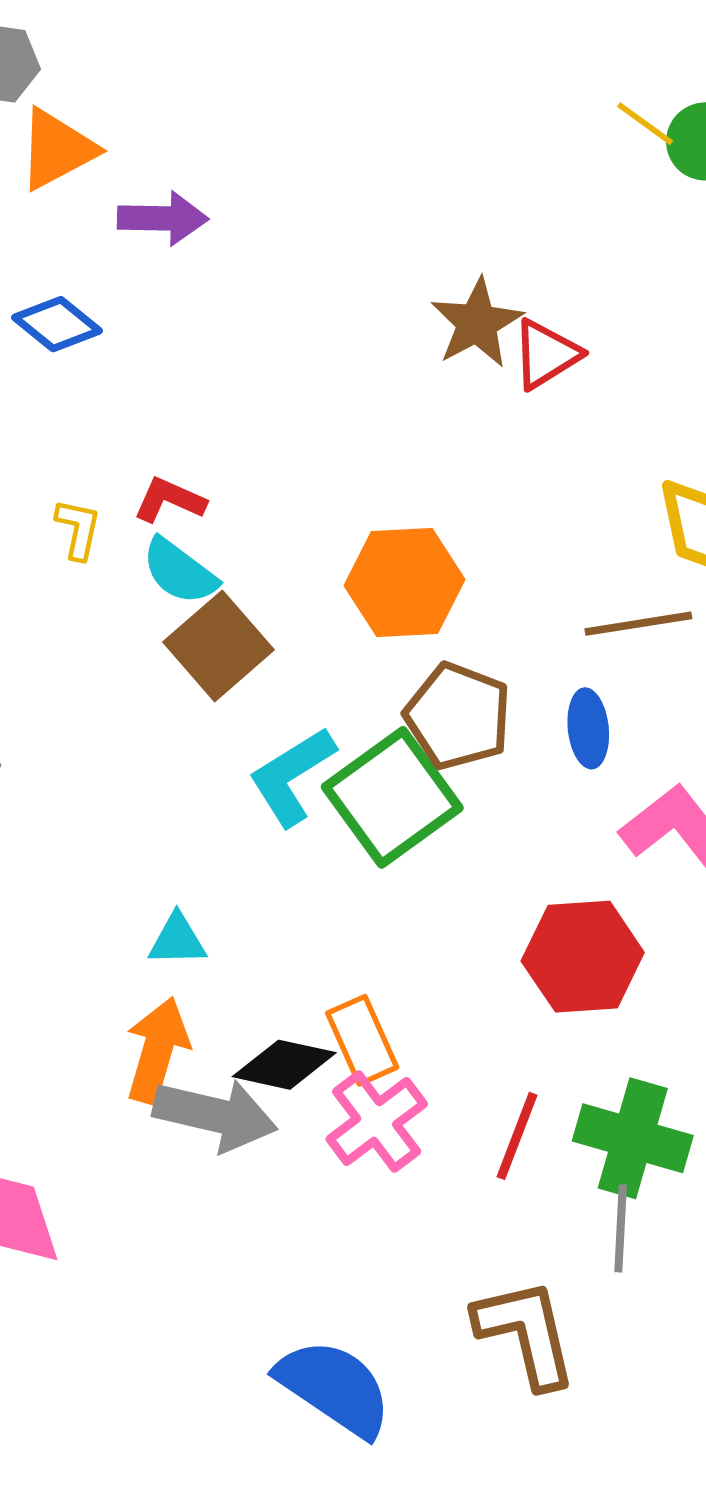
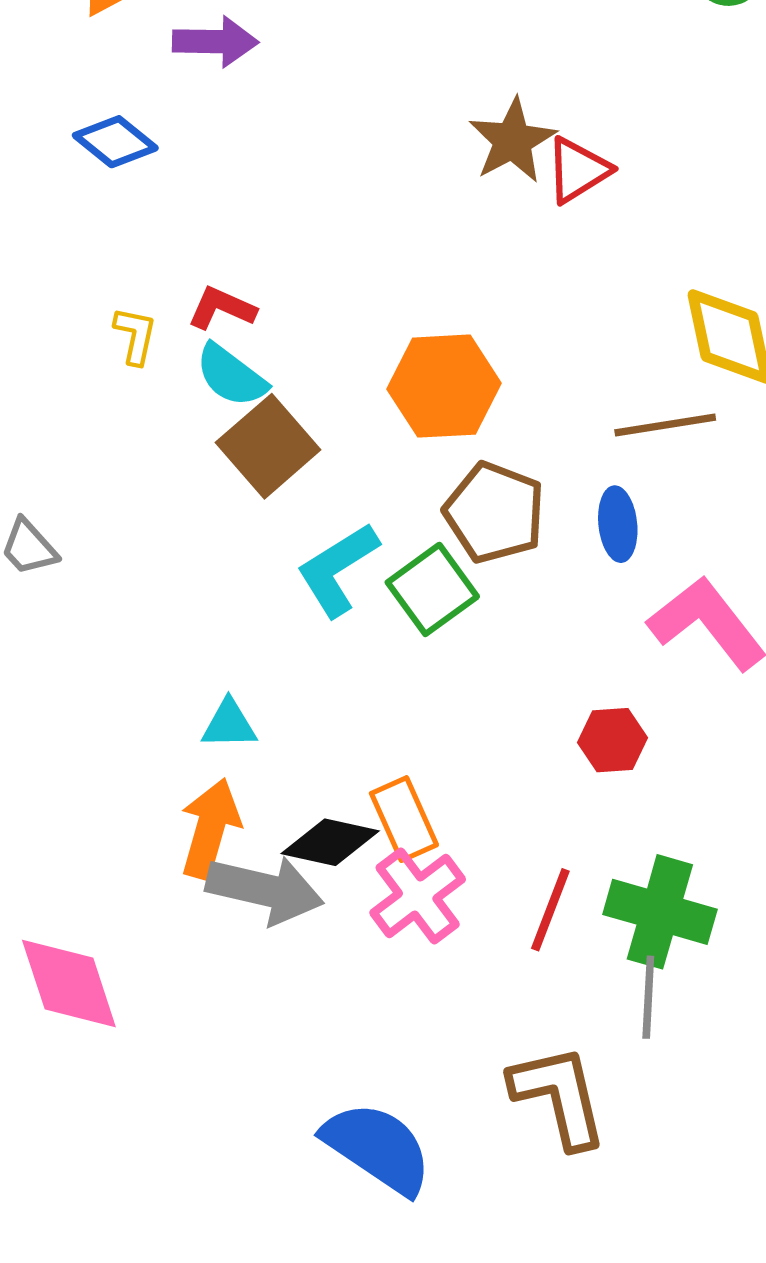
green square: (392, 797) -> (432, 589), size x0.7
red hexagon: (583, 957) -> (613, 740), size x0.6

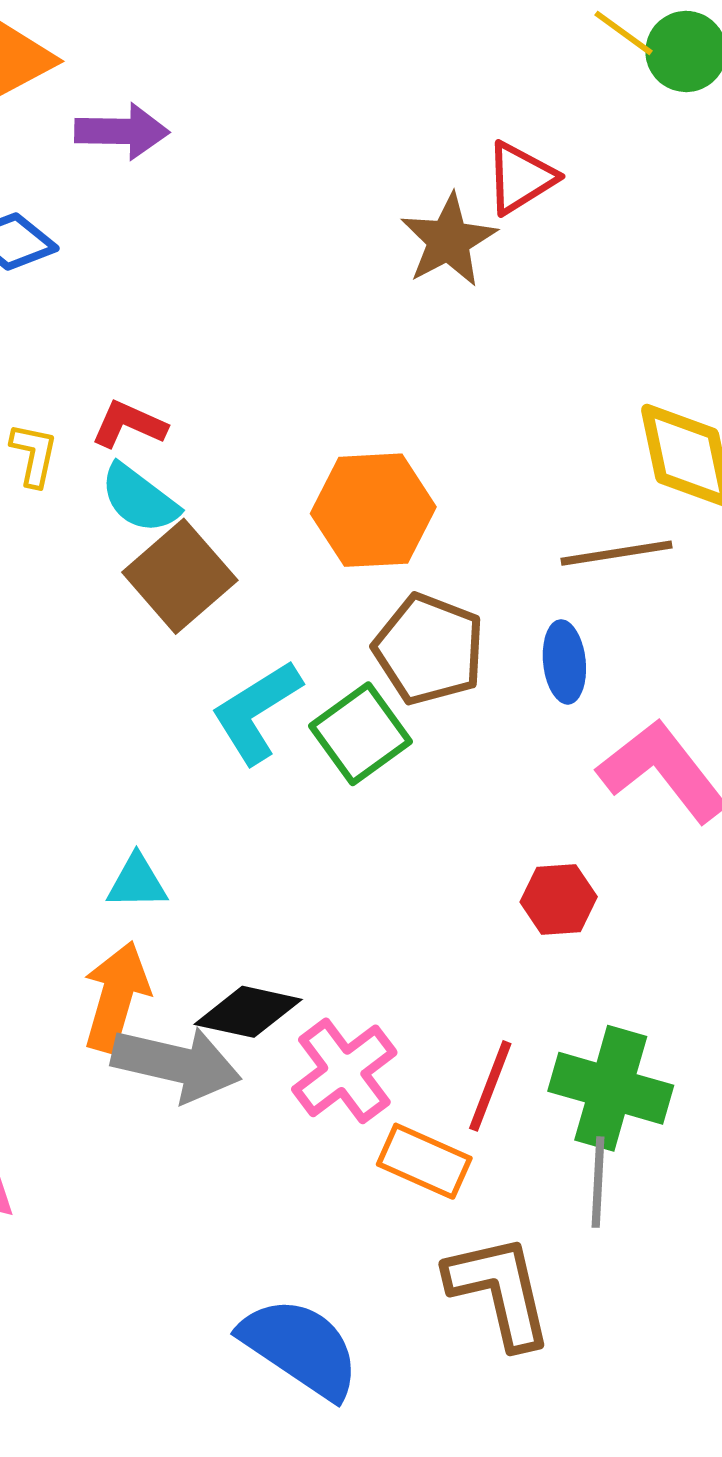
red triangle: (578, 170) -> (520, 178), moved
orange rectangle: (404, 819) -> (424, 1161), moved, turned -42

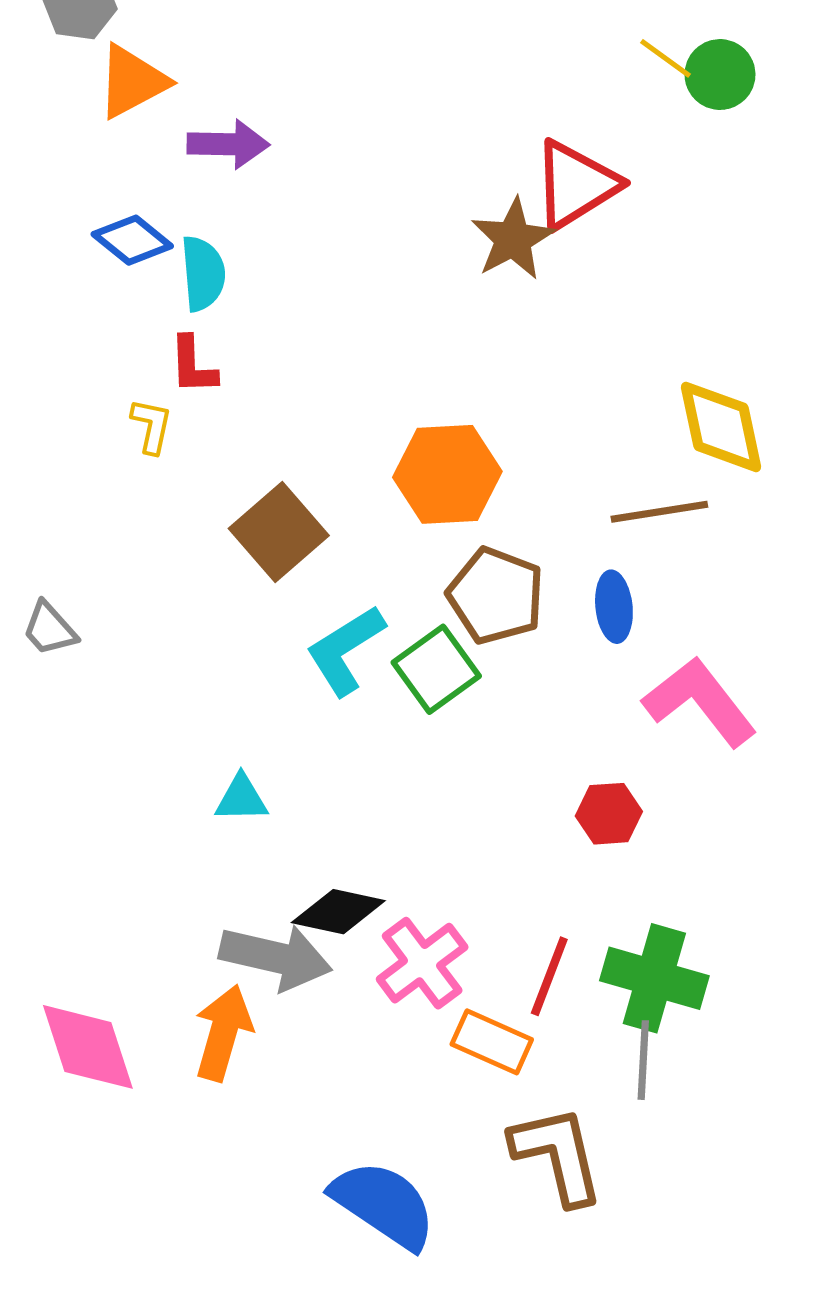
red triangle: (520, 178) -> (576, 185), size x1.4
red L-shape: (129, 424) -> (193, 365), moved, turned -116
cyan semicircle: (139, 499) -> (203, 273), moved, turned -132
orange arrow: (116, 997) -> (223, 1033), moved

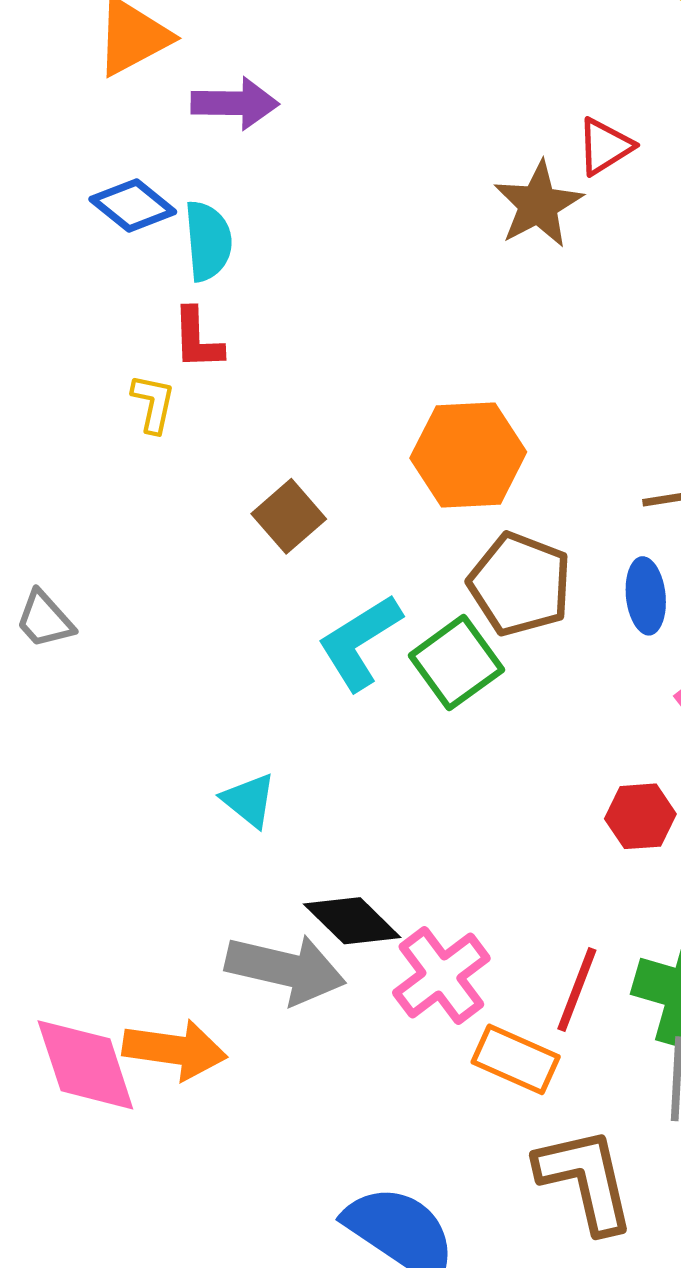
red triangle: (576, 185) -> (605, 146), size x0.6
brown square: (279, 532) -> (289, 516), size x0.7
cyan triangle: (241, 799) -> (249, 800), turned 40
black diamond: (338, 912) -> (352, 921), turned 32
orange arrow: (223, 1033) -> (175, 1050), moved, turned 82

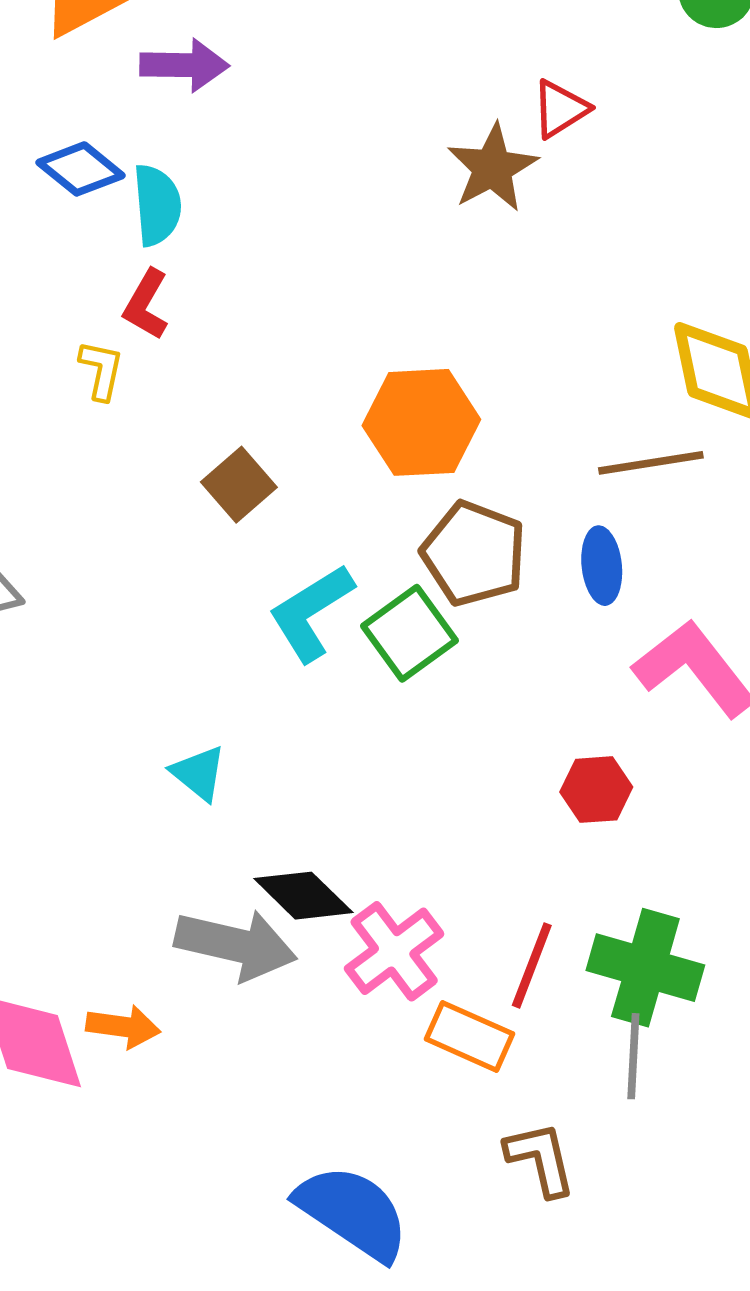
red L-shape: (197, 339) -> (146, 304), turned 32
orange arrow: (175, 1050) -> (123, 1027), size x0.7
brown L-shape: (586, 1180) -> (541, 1159), size x0.7

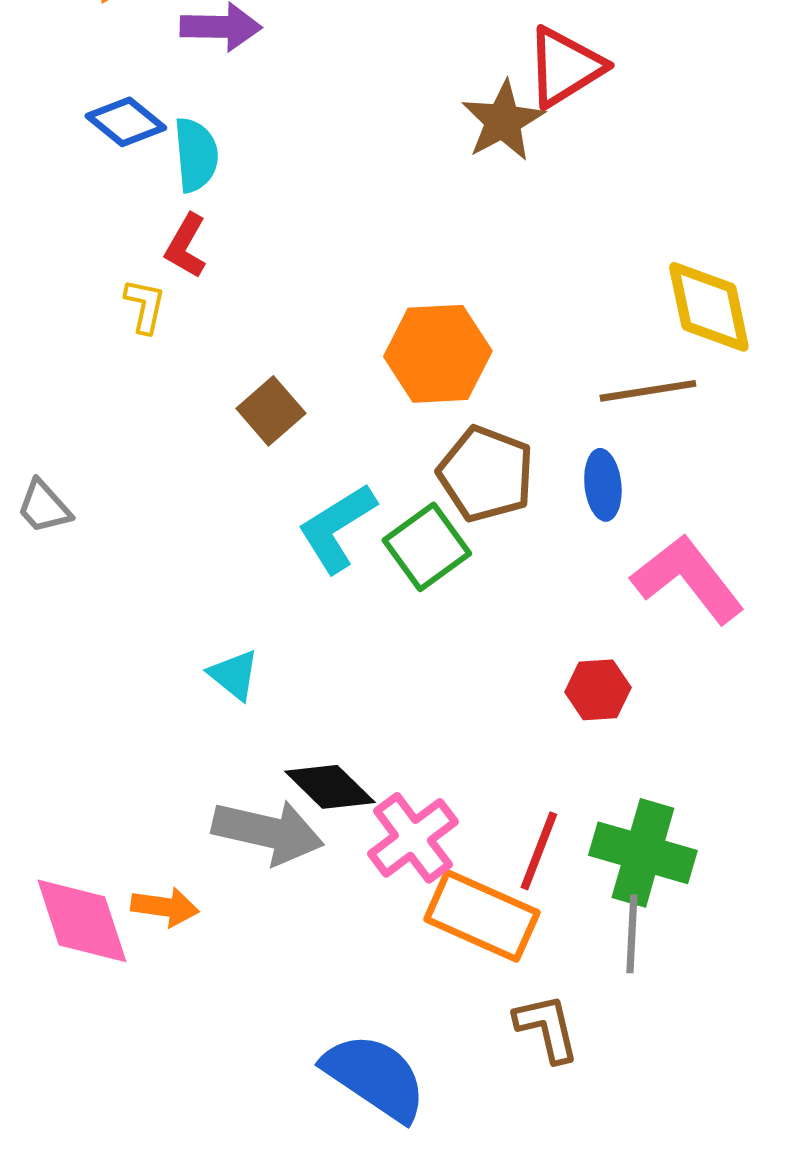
red triangle: (560, 109) -> (565, 67), size x1.5
orange rectangle: (470, 1036) -> (482, 916), size x1.4

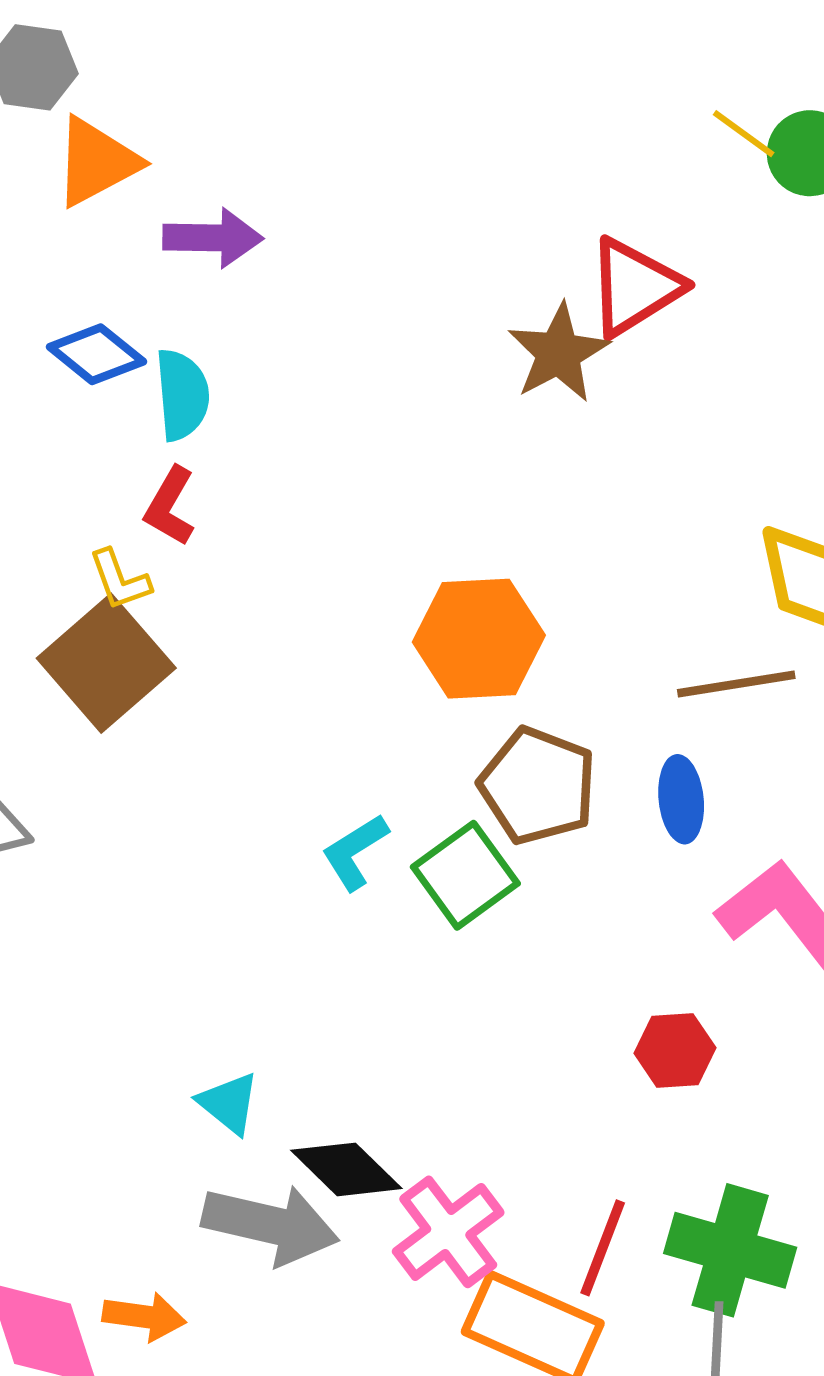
yellow L-shape: (145, 306) -> (120, 580), turned 148
brown square: (271, 411) -> (106, 663), moved, size x1.6
cyan L-shape: (337, 528) -> (355, 852), size x0.7
cyan triangle: (234, 675) -> (229, 1103), moved

